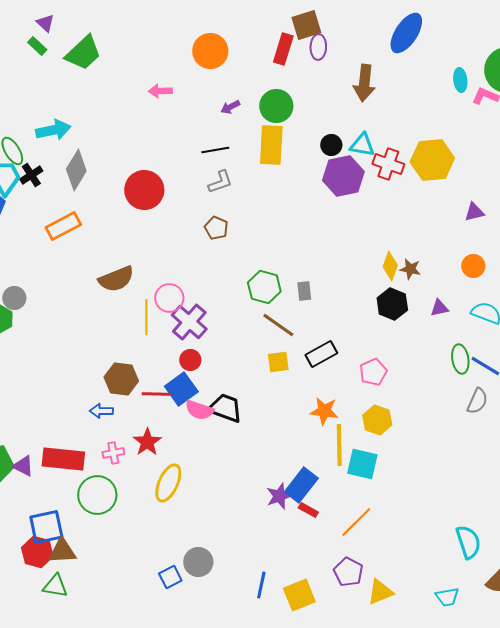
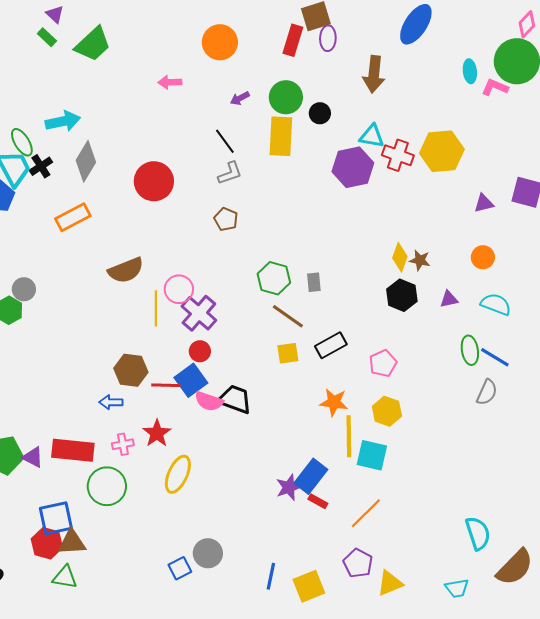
black circle: (331, 145) -> (320, 113), moved
black line: (215, 150) -> (225, 141), turned 64

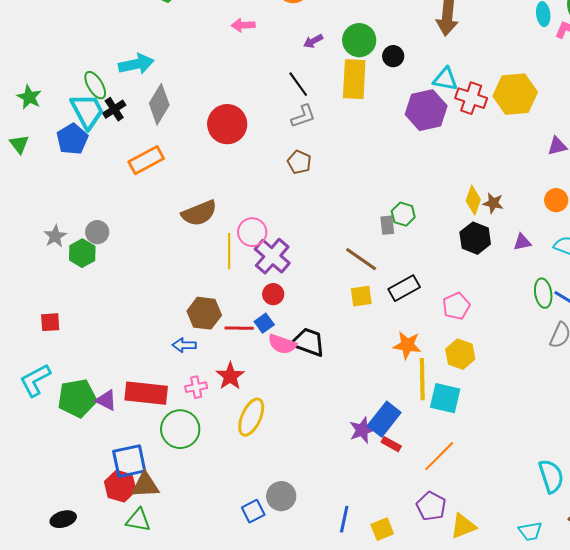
green hexagon: (274, 278) -> (403, 214), moved, size x0.7
blue square: (191, 380) -> (264, 323), size x0.6
yellow square: (309, 586) -> (382, 529), size x0.7

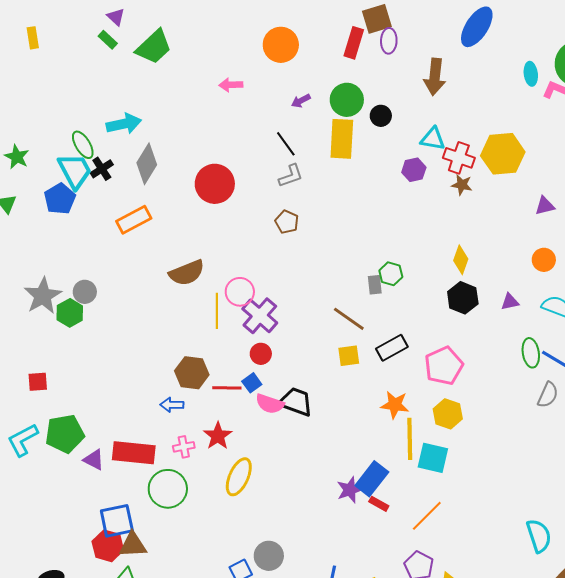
purple hexagon: (426, 110) -> (414, 170), size x0.6
brown star: (493, 203) -> (462, 185), moved
gray star: (55, 236) -> (43, 296), size x1.6
pink pentagon: (456, 306) -> (444, 366), size x1.4
green pentagon: (77, 398) -> (65, 434), moved

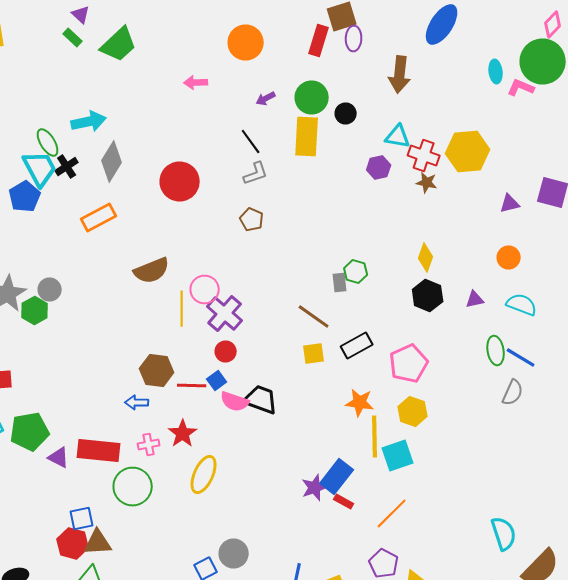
cyan square: (433, 458) -> (398, 456), turned -32
blue square: (117, 521) -> (82, 518), size x0.7

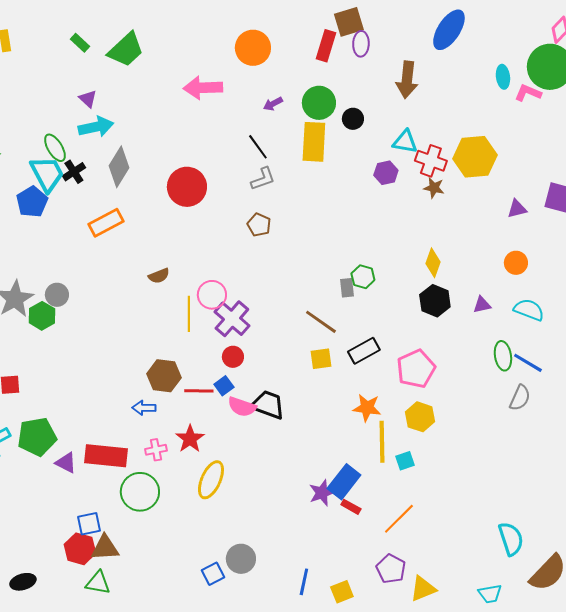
purple triangle: (81, 14) -> (88, 99), moved
pink arrow: (196, 82) -> (203, 88), size x1.6
brown semicircle: (152, 270) -> (159, 276), size x0.6
cyan square: (398, 456) -> (405, 461), size x0.6

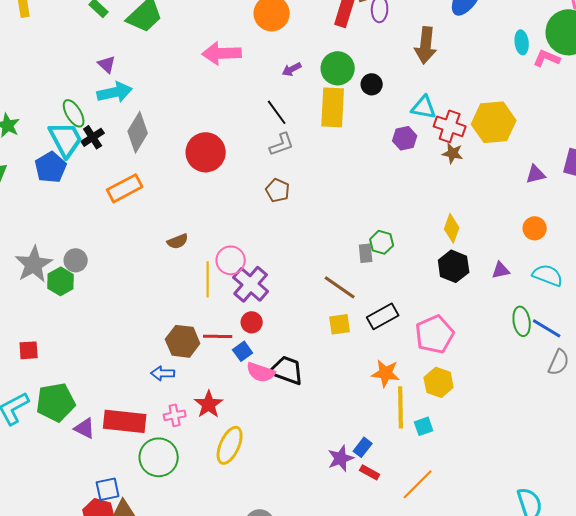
red line: (199, 391) -> (218, 336), moved
gray semicircle: (520, 398) -> (559, 362), moved
blue rectangle: (344, 482) -> (363, 447), size x0.6

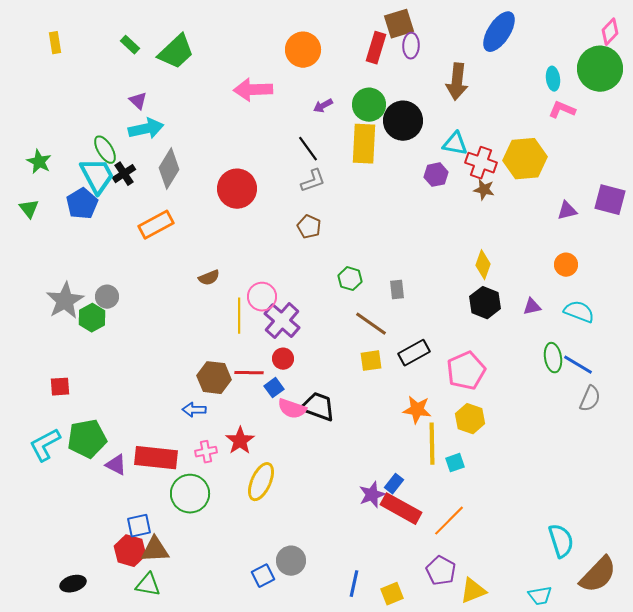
pink L-shape: (547, 58) -> (562, 110), moved
black circle: (372, 84) -> (403, 121), size x1.8
green hexagon: (382, 242) -> (350, 279), moved
red rectangle: (370, 472) -> (401, 509), size x2.0

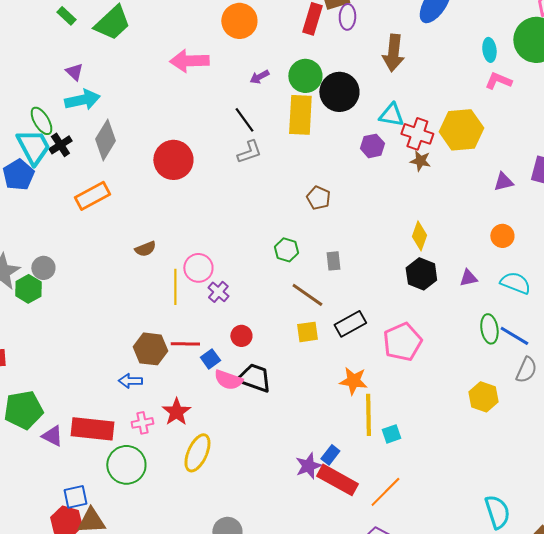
brown pentagon: (309, 227) -> (318, 198), moved
purple cross: (282, 321) -> (218, 292), size x0.6
red circle: (283, 359) -> (241, 336), moved
yellow hexagon: (470, 419) -> (483, 397), moved

